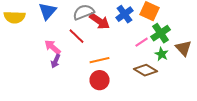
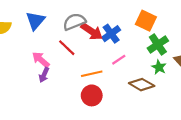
blue cross: (125, 14) -> (111, 34), moved
pink line: (142, 42) -> (119, 60), moved

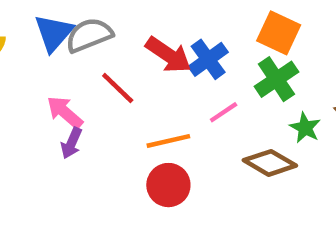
gray semicircle: (74, 22) -> (89, 35), moved
green cross: (158, 44) -> (276, 79), moved

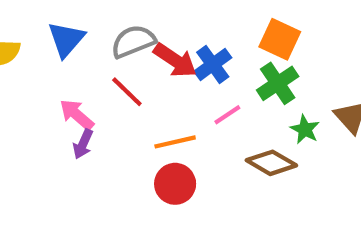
gray semicircle: (89, 35) -> (133, 41), moved

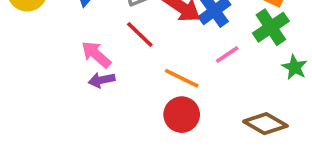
orange line: (175, 142) -> (182, 78), turned 39
purple arrow: (83, 144) -> (102, 80), turned 55
brown diamond: (271, 163) -> (265, 124), moved

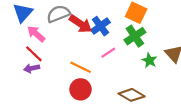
red line: (140, 34) -> (34, 54), moved
pink arrow: (96, 54) -> (36, 34), moved

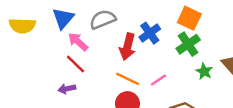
red arrow: (81, 24) -> (127, 47), moved, turned 70
pink line: (108, 53) -> (158, 80), moved
purple arrow: (32, 68) -> (67, 89), moved

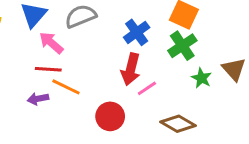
red arrow: (127, 47) -> (131, 69), moved
red line: (75, 64) -> (48, 69), turned -40
orange line: (127, 79) -> (66, 87), moved

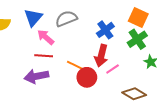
orange line: (66, 87) -> (77, 66), moved
purple arrow: (38, 99) -> (36, 76), size x1.6
red circle: (110, 116) -> (87, 77), moved

